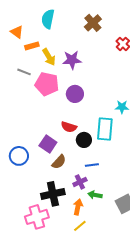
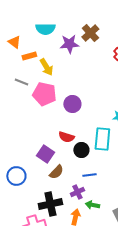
cyan semicircle: (48, 19) -> (45, 29), turned -102
purple star: (72, 60) -> (69, 44), moved
blue circle: (19, 156) -> (16, 176), moved

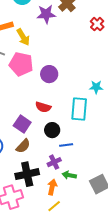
black circle: (81, 150) -> (52, 130), moved
brown semicircle: (56, 172) -> (23, 146), moved

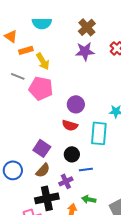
purple star: (46, 14) -> (85, 51), moved
purple circle: (49, 74) -> (76, 104), moved
red semicircle: (43, 107) -> (70, 125), moved
purple cross: (54, 162) -> (66, 181), moved

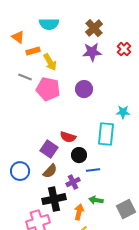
purple circle: (76, 104) -> (84, 89), moved
red semicircle: (70, 125) -> (68, 137), moved

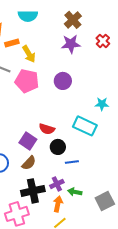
cyan rectangle: (106, 134) -> (85, 126), turned -70
purple cross: (73, 182) -> (57, 184), moved

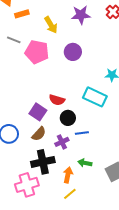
yellow arrow: (29, 54) -> (51, 25), moved
purple cross: (57, 184) -> (62, 142), moved

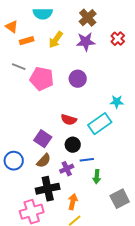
yellow arrow: (51, 25) -> (56, 40), moved, turned 66
cyan rectangle: (95, 97) -> (100, 124), turned -60
red semicircle: (57, 100) -> (69, 120), moved
green arrow: (85, 163) -> (97, 177), moved, turned -96

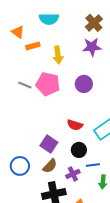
yellow arrow: (56, 40) -> (58, 55), moved, turned -42
gray line: (19, 67) -> (25, 85), moved

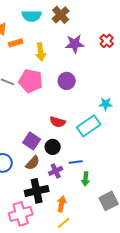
brown cross: (94, 23) -> (61, 15), moved
black circle: (79, 150) -> (53, 147), moved

